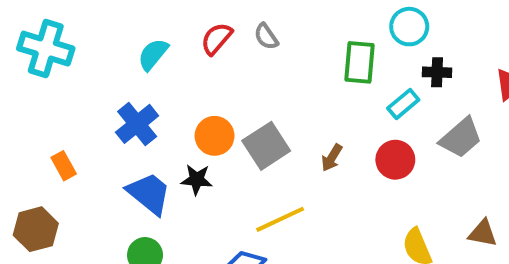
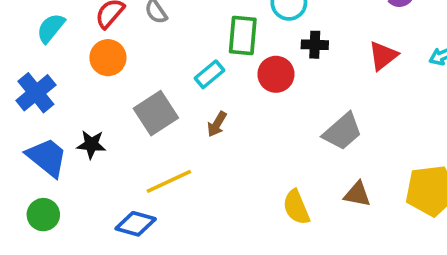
cyan rectangle: (403, 104) -> (210, 74), moved
orange circle: (215, 136) -> (108, 58), moved
gray trapezoid: (461, 138) -> (342, 132), moved
red circle: (395, 160) -> (276, 74), moved

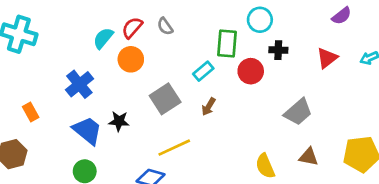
cyan semicircle: (51, 28) -> (103, 38), moved

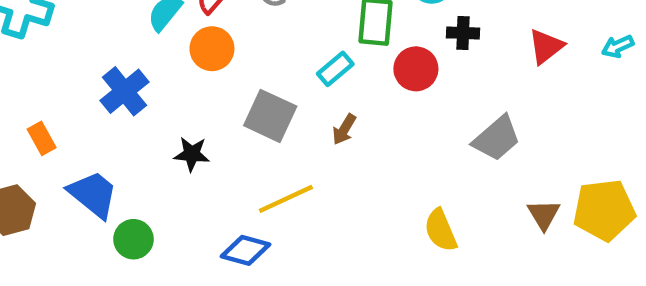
gray square: (165, 99) -> (270, 116), turned -32
blue trapezoid: (87, 130) -> (93, 194), moved
brown triangle: (309, 157) -> (544, 215), moved, turned 48

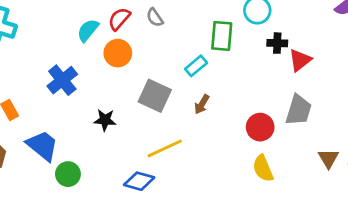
red triangle: (546, 46) -> (300, 60), moved
red circle: (416, 69) -> (260, 127), moved
gray trapezoid: (497, 138) -> (299, 110), turned -32

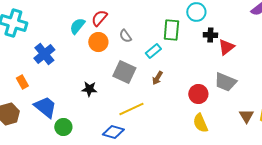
gray semicircle: (155, 17) -> (125, 36), moved
blue cross: (62, 80) -> (44, 54), moved
gray trapezoid: (299, 110) -> (225, 82), turned 95

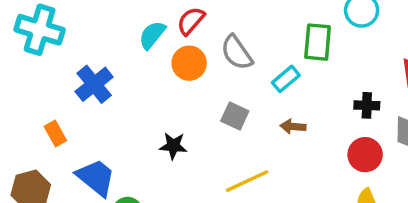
black cross: (210, 35) -> (367, 105), moved
gray semicircle: (125, 36) -> (237, 53), size x1.5
gray square: (124, 72) -> (235, 116), size x0.7
brown arrow: (157, 78) -> (293, 126), turned 64

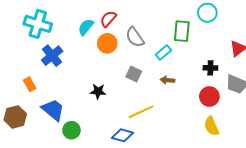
cyan cross: (40, 30) -> (38, 24), moved

